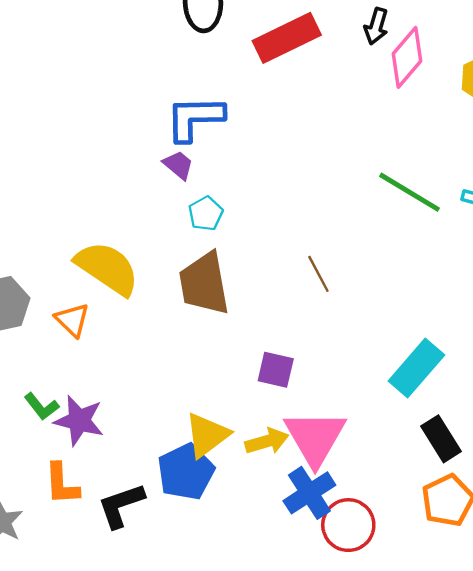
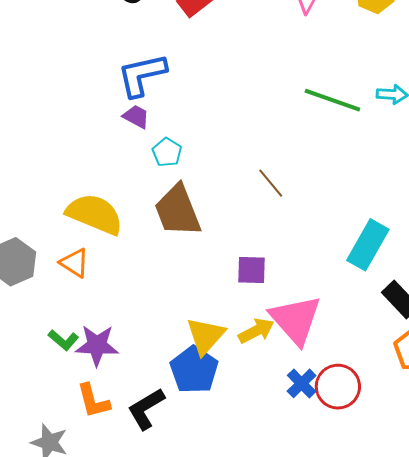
blue cross: (309, 493) -> (302, 383), moved, size x0.7

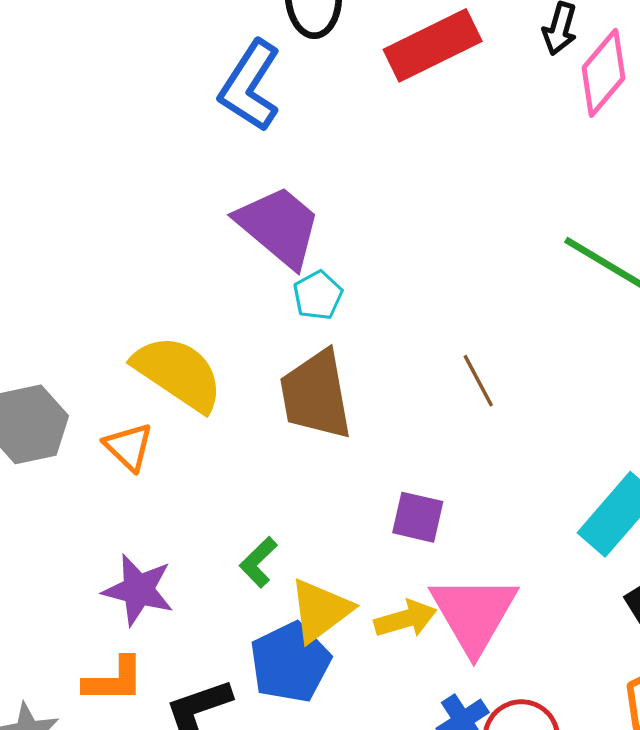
blue L-shape: (142, 75) -> (250, 86), moved, turned -56
purple trapezoid: (136, 117) -> (279, 226), size x2.0
green L-shape: (63, 340) -> (258, 562), moved, turned 84
orange L-shape: (93, 401) -> (114, 680), turned -87

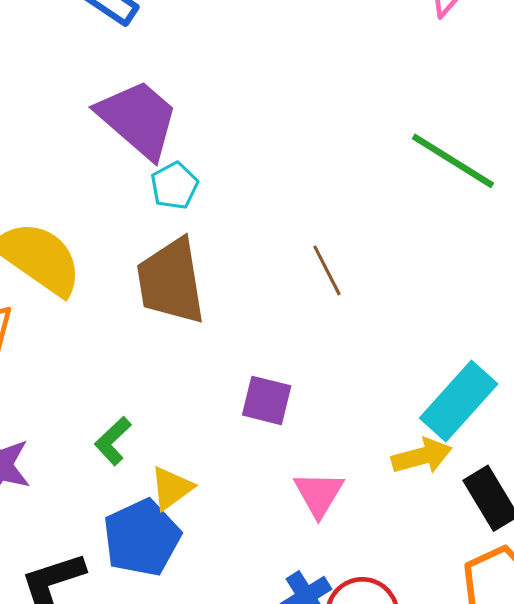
yellow triangle: (320, 610) -> (171, 488), size x0.7
pink triangle: (474, 614) -> (319, 494), size x0.6
yellow arrow: (405, 619) -> (422, 456), moved

